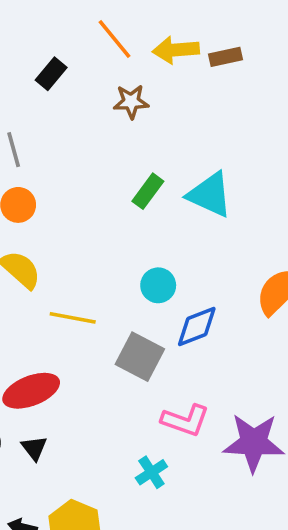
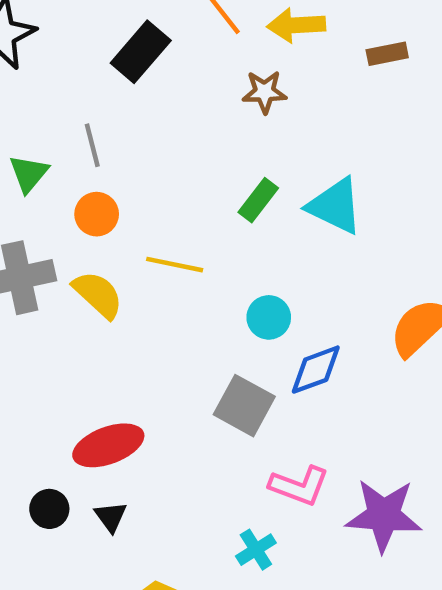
brown rectangle: (226, 57) -> (387, 54), moved
black rectangle: (51, 74) -> (141, 52), size x1.5
brown star: (131, 102) -> (264, 92), moved
yellow line: (73, 318) -> (175, 265), moved

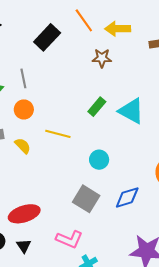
yellow semicircle: (98, 295) -> (23, 146), size x0.7
blue diamond: (316, 370) -> (127, 197), moved
pink L-shape: (299, 486) -> (69, 239), moved

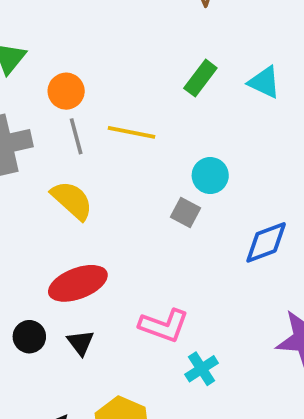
gray line: (23, 78) -> (76, 136), moved
cyan triangle: (131, 111) -> (264, 82), size x0.7
yellow semicircle: (23, 146) -> (72, 200), moved, size x1.4
gray square: (86, 199) -> (185, 212), moved, size x0.6

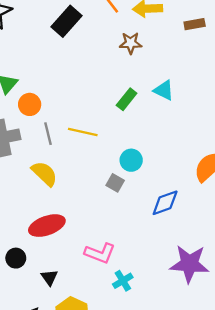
cyan triangle: (264, 82) -> (164, 90), moved
orange circle: (66, 91) -> (30, 104), moved
black triangle: (81, 343) -> (49, 277), moved

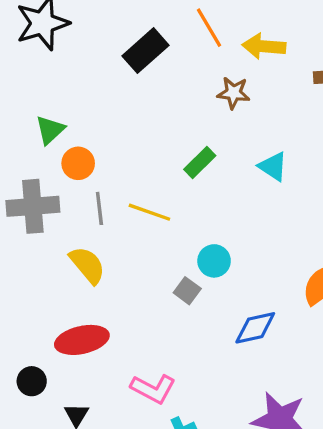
green rectangle: (127, 99) -> (200, 163), moved

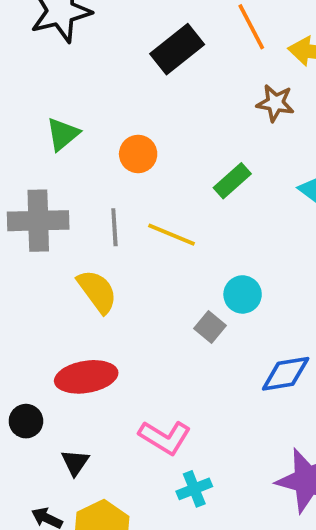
orange circle: (78, 163) -> (138, 154), moved

